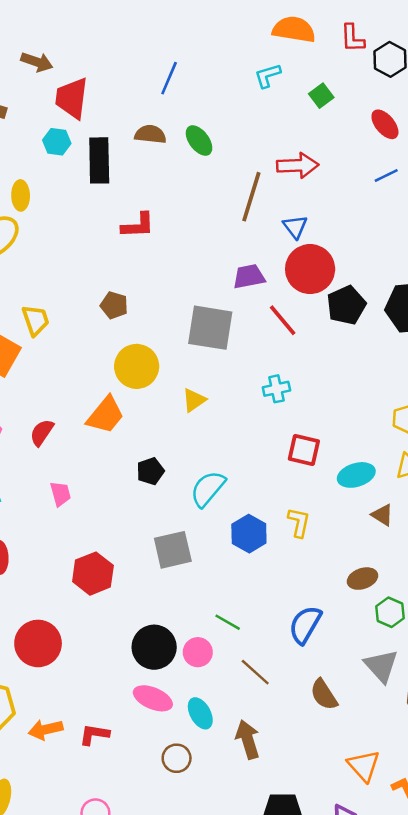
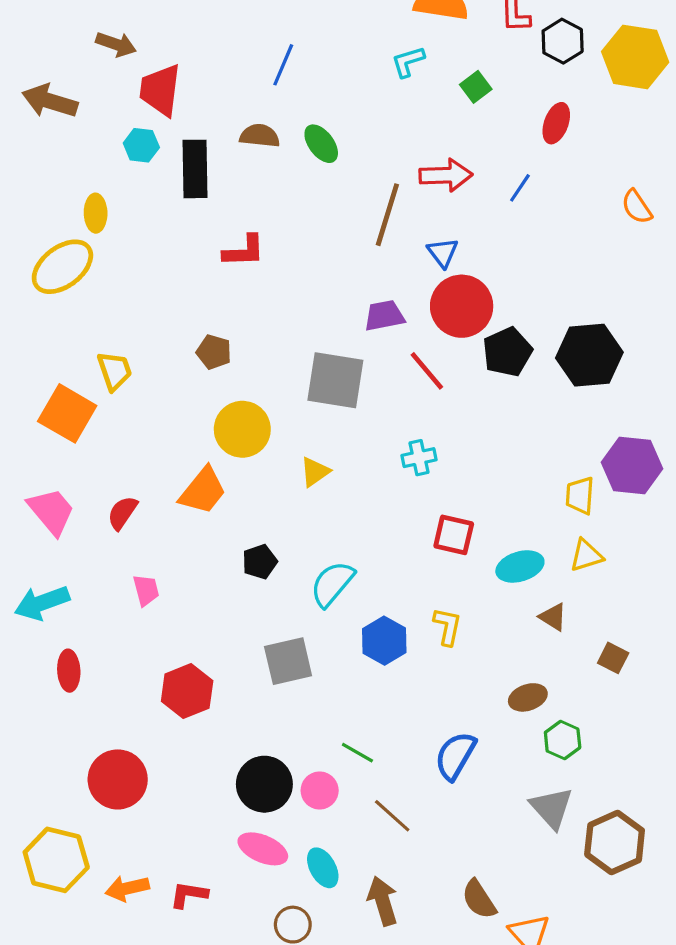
red ellipse: (385, 124) -> (556, 123), turned 60
blue line: (386, 175) -> (520, 188), moved, turned -30
brown semicircle: (324, 695) -> (479, 899), moved

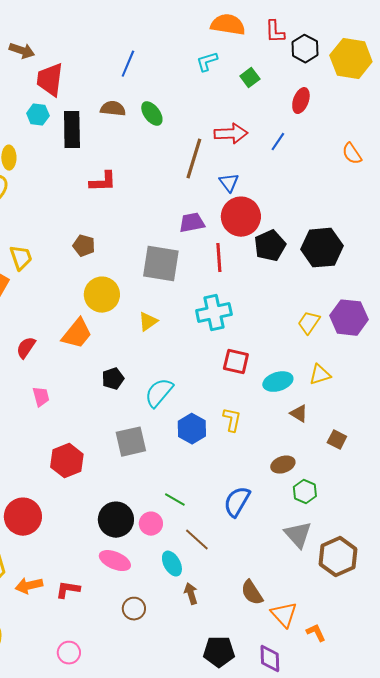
red line: (427, 371) -> (219, 258), turned 36
cyan cross: (419, 458) -> (214, 313), size x1.6
yellow trapezoid: (580, 495) -> (309, 323), moved, turned 30
cyan ellipse: (323, 868) -> (172, 564), moved
brown arrow: (383, 901) -> (191, 594), size x0.7

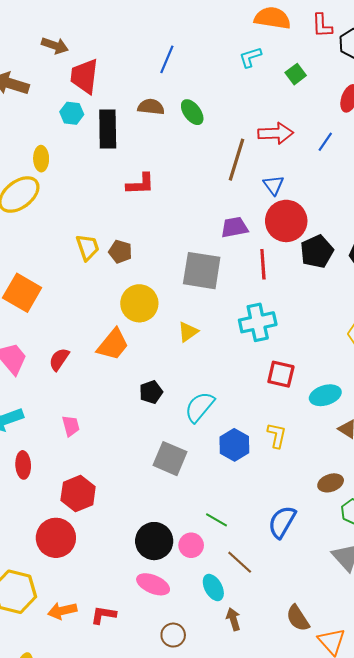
yellow trapezoid: (21, 258) -> (88, 247), moved
pink trapezoid: (41, 397) -> (71, 426), moved
gray square: (131, 442) -> (170, 459), turned 36
red hexagon: (67, 461) -> (78, 493), moved

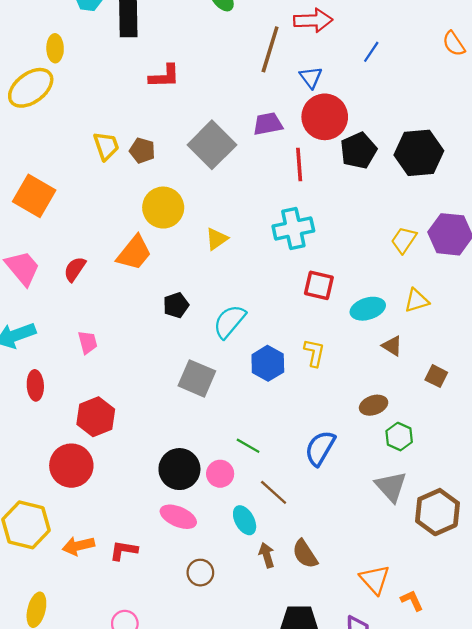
blue line: (325, 142) -> (371, 52), moved
gray square: (202, 271) -> (212, 145), moved, turned 36
brown semicircle: (298, 618) -> (305, 554), moved

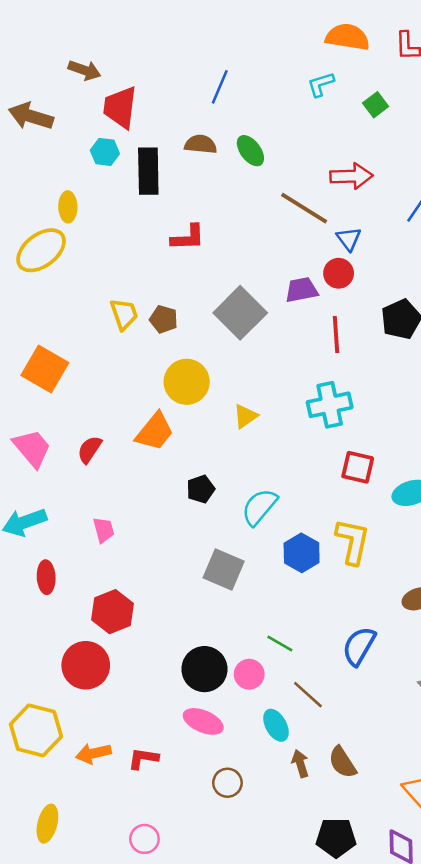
brown line: (270, 49) -> (304, 208), turned -75
red circle: (325, 117) -> (339, 273), moved, size x0.6
yellow L-shape: (314, 353) -> (353, 541), size x1.5

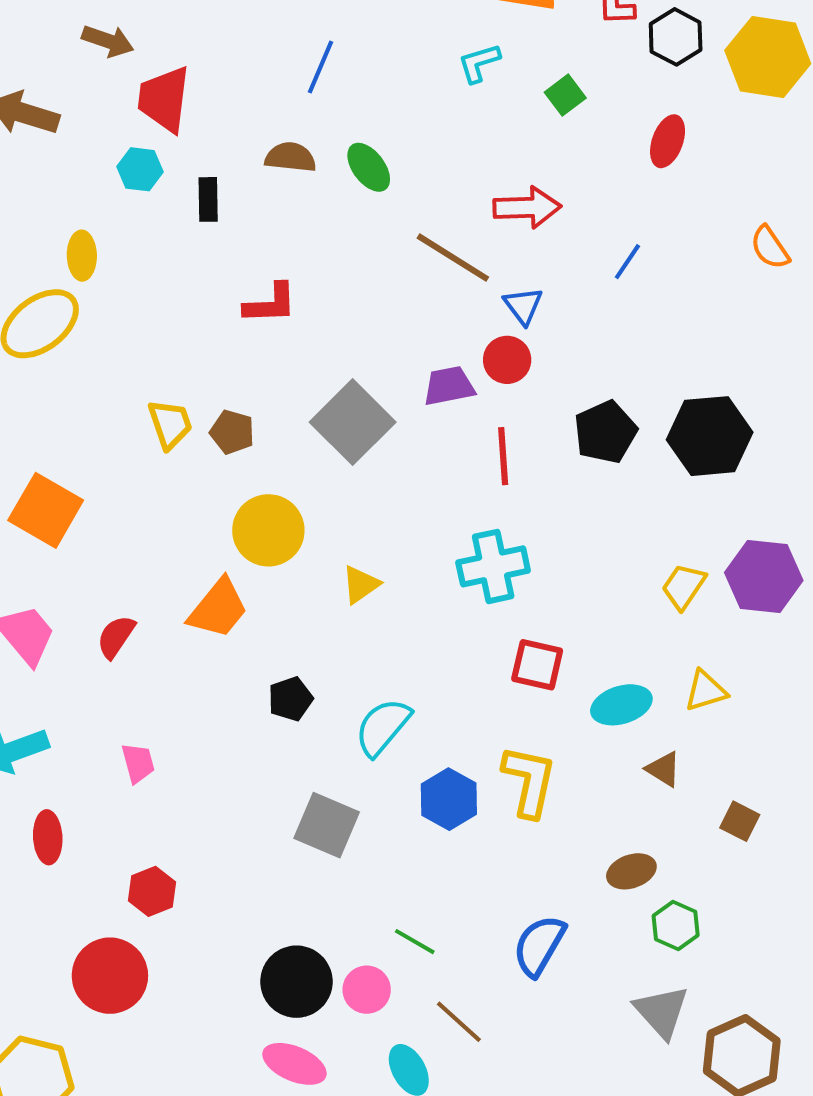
black rectangle: (148, 171) -> (208, 199), size x0.6
red hexagon: (113, 612) -> (152, 891), size x0.7

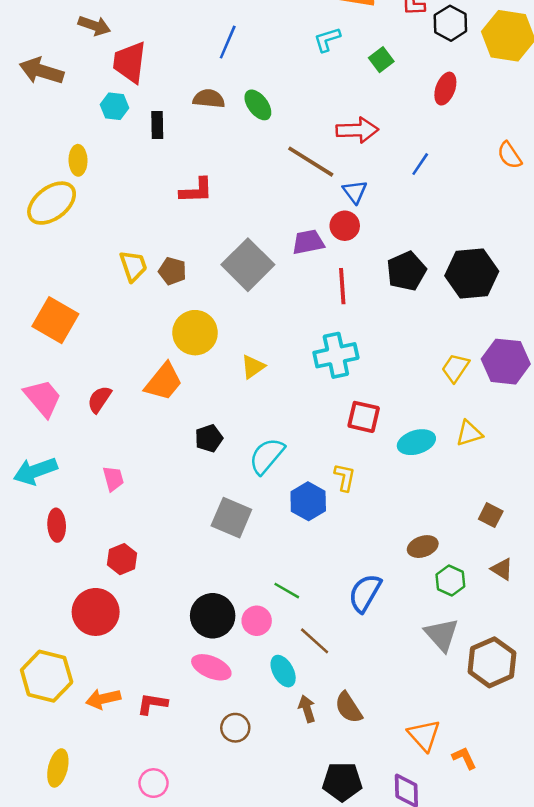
brown triangle: (664, 769) -> (502, 569), moved
yellow L-shape: (529, 781) -> (345, 477), moved, size x0.6

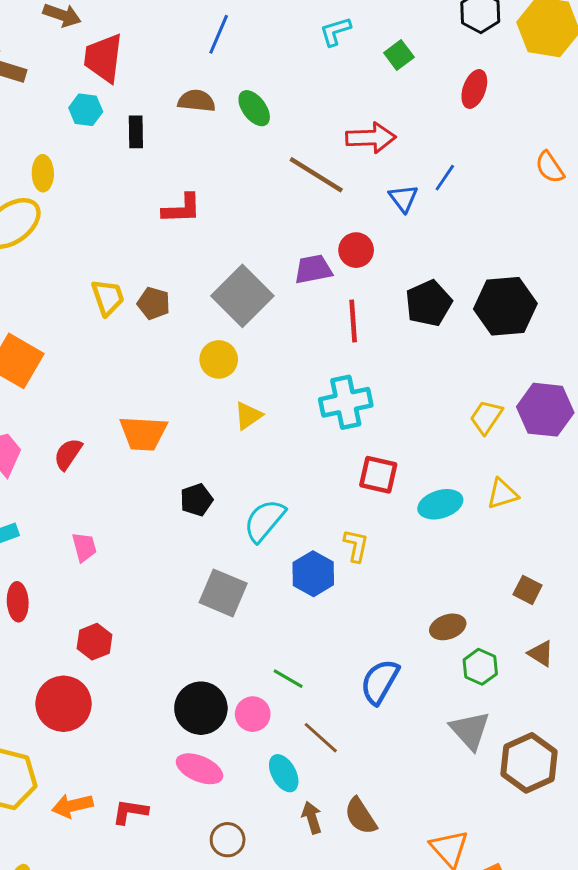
blue triangle: (355, 192) -> (403, 198), moved
yellow circle: (195, 333) -> (219, 359), moved, size x0.7
orange trapezoid: (164, 382) -> (143, 433), turned 54

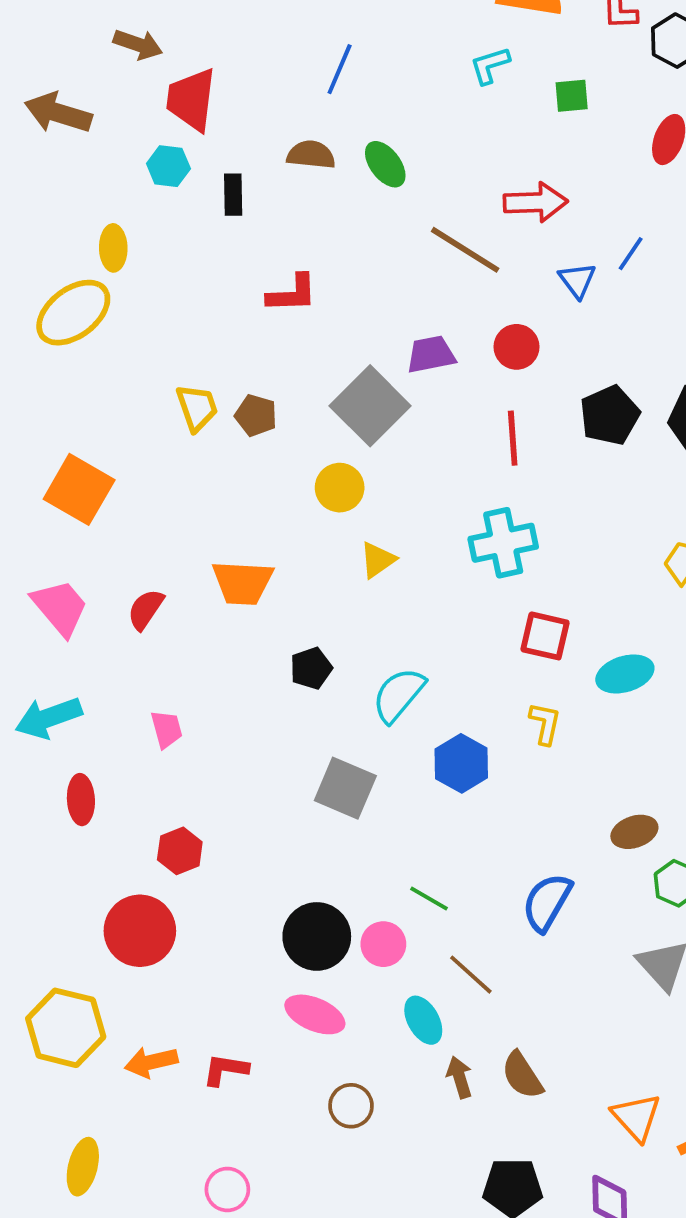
green square: (399, 55) -> (572, 96), turned 32
purple trapezoid: (313, 269) -> (431, 354), moved
yellow L-shape: (356, 546) -> (545, 723), moved

